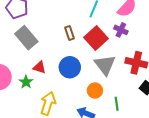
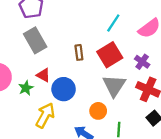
purple cross: (121, 30) -> (142, 62), moved
brown rectangle: (69, 33) -> (79, 52), moved
blue circle: (70, 67) -> (64, 89), moved

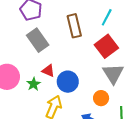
brown rectangle: (79, 52) -> (74, 26), moved, size x1.6

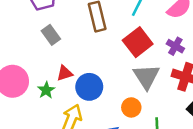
gray rectangle: (38, 40) -> (51, 35), size x0.7
red triangle: (48, 71) -> (65, 73), turned -40

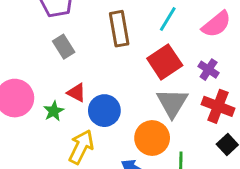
red triangle: (65, 73) -> (76, 93), turned 42
orange circle: (131, 107) -> (152, 138), size x1.5

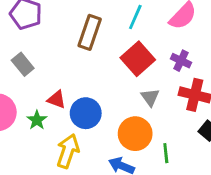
brown rectangle: (119, 29) -> (90, 32), turned 36
gray rectangle: (64, 47) -> (23, 64), moved
gray triangle: (172, 103) -> (150, 97), size x0.6

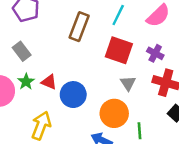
red square: (138, 59) -> (119, 50), turned -32
green star: (37, 120) -> (26, 82), moved
yellow arrow: (68, 151) -> (41, 126), moved

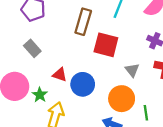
red square: (119, 50) -> (106, 45), moved
green star: (26, 82) -> (40, 95), moved

